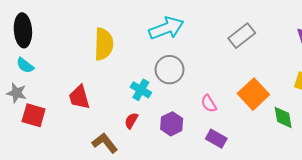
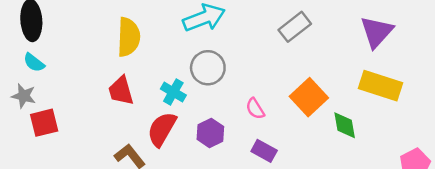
red trapezoid: (79, 97) -> (121, 91), moved
red square: (34, 115) -> (44, 123), turned -30
red semicircle: (131, 121) -> (162, 129), size x1.8

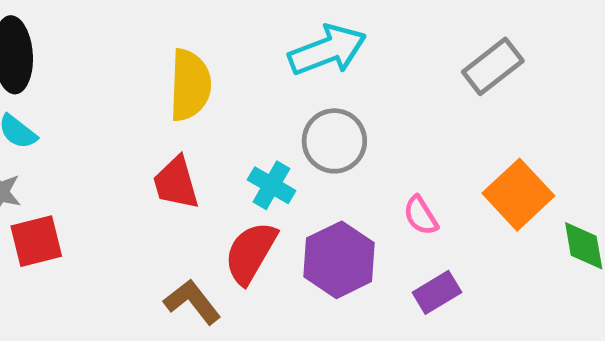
purple hexagon: (210, 133) -> (339, 260), size x1.4
purple rectangle: (264, 151) -> (437, 292), turned -60

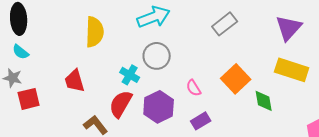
red trapezoid: (176, 183) -> (75, 81), moved

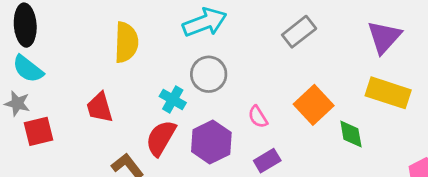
cyan semicircle: (21, 52) -> (28, 69), size x1.4

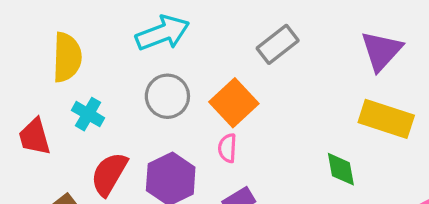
cyan cross: (173, 99) -> (88, 114), moved
orange square: (314, 105) -> (234, 103), moved
pink semicircle: (258, 117) -> (227, 148), turned 35

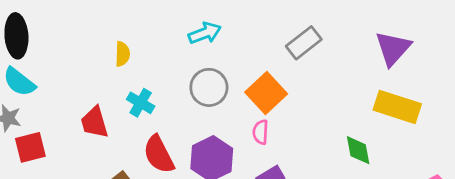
cyan arrow: (163, 33) -> (205, 33), size x0.7
yellow semicircle: (67, 57) -> (122, 54), size x0.6
red semicircle: (109, 174) -> (159, 154), turned -57

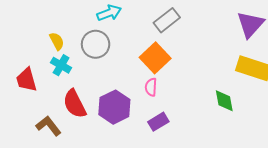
gray rectangle: (304, 43) -> (167, 20), moved
yellow semicircle: (122, 54) -> (57, 41), moved, turned -30
gray circle: (209, 87) -> (96, 44), moved

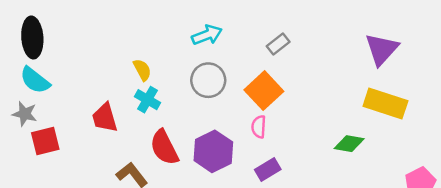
gray rectangle: (167, 20) -> (278, 44), size x0.7
gray circle: (96, 44) -> (208, 80), moved
green diamond: (224, 101) -> (349, 144), turned -70

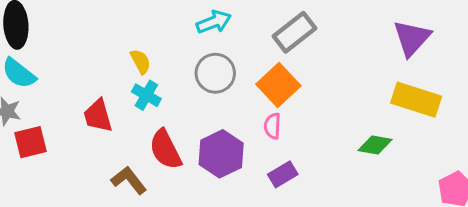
gray rectangle: (278, 44) -> (294, 32), size x1.6

